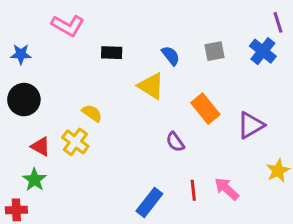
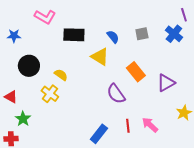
black rectangle: (112, 53) -> (74, 35), size x1.5
black circle: (24, 100) -> (29, 66), moved
purple semicircle: (175, 142) -> (116, 94), size x1.5
red triangle: (41, 146) -> (11, 97), moved

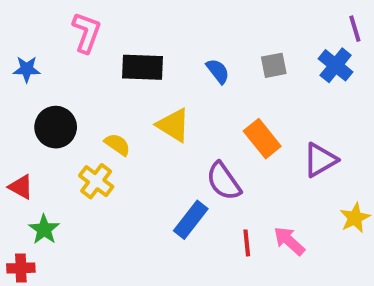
pink L-shape: (45, 17) -> (87, 32), turned -100
yellow triangle: (100, 57) -> (173, 125), moved
blue rectangle: (99, 134) -> (191, 220), moved

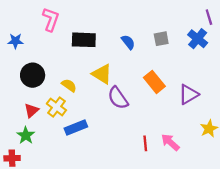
purple semicircle: (224, 181) -> (118, 98), moved
red triangle: (21, 187) -> (31, 110), moved, turned 49
blue rectangle: (191, 220) -> (76, 127), moved, turned 30

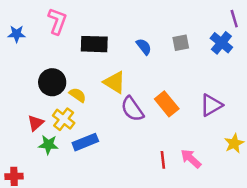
blue star: (15, 41) -> (17, 34), moved
black circle: (33, 75) -> (52, 82), moved
orange rectangle: (154, 82) -> (167, 104), moved
green star: (26, 135) -> (48, 145), moved, turned -30

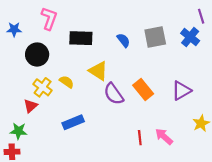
gray square: (181, 43) -> (155, 37), size x1.5
black circle: (52, 82) -> (37, 54), moved
yellow cross: (64, 119) -> (43, 87), moved
green star: (48, 145) -> (18, 131), moved

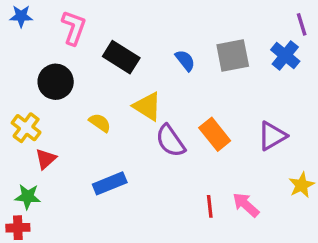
blue star: (14, 29) -> (21, 16), moved
black rectangle: (81, 38) -> (121, 57), turned 30
yellow cross: (43, 87) -> (26, 128), moved

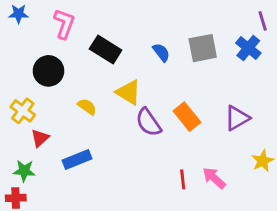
blue rectangle: (110, 183) -> (77, 159), moved

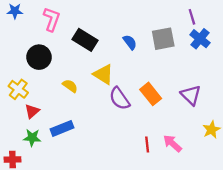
purple line: (263, 21) -> (192, 17), moved
purple triangle: (237, 118) -> (191, 95), turned -45
green star: (24, 171) -> (32, 138), moved

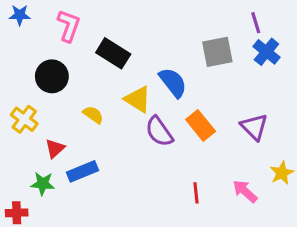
blue semicircle: (130, 42) -> (173, 82), moved, size x1.5
red triangle: (32, 111) -> (55, 148), moved
pink arrow: (172, 143) -> (245, 191), moved

